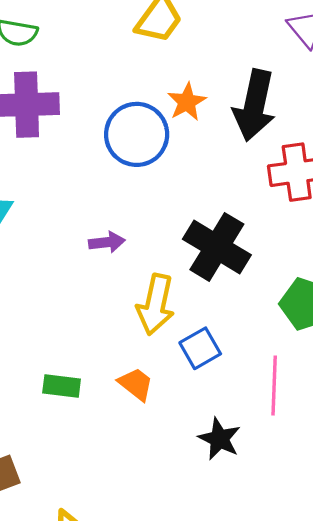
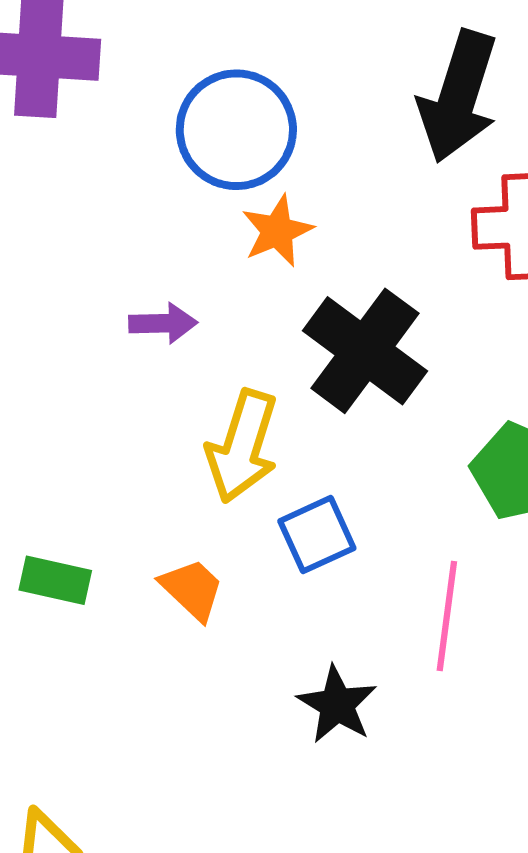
orange star: (187, 102) -> (277, 231), moved

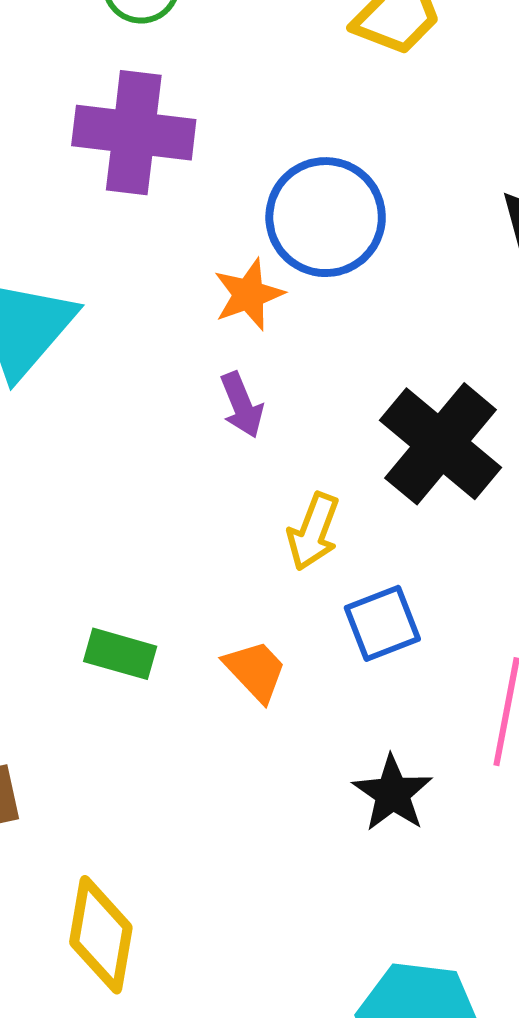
orange star: (277, 231) -> (249, 294), moved
purple arrow: (163, 323) -> (242, 405), turned 66
yellow arrow: (242, 446) -> (313, 532), size x0.7

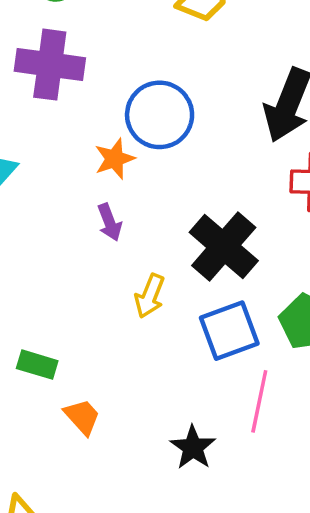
blue square: (382, 623) -> (229, 331), moved, size x1.4
orange trapezoid: (255, 671) -> (82, 417), moved

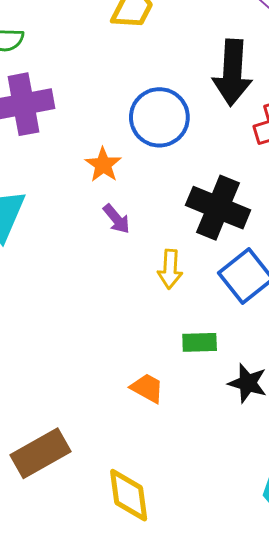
blue circle: (160, 115) -> (159, 117), moved
green rectangle: (37, 365) -> (200, 342), moved

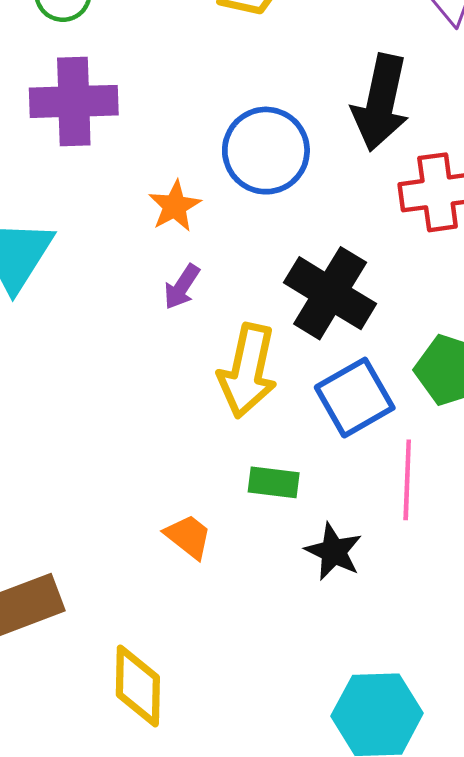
purple arrow: (116, 219) -> (182, 287), turned 64
yellow arrow: (170, 269) -> (248, 371), size x1.6

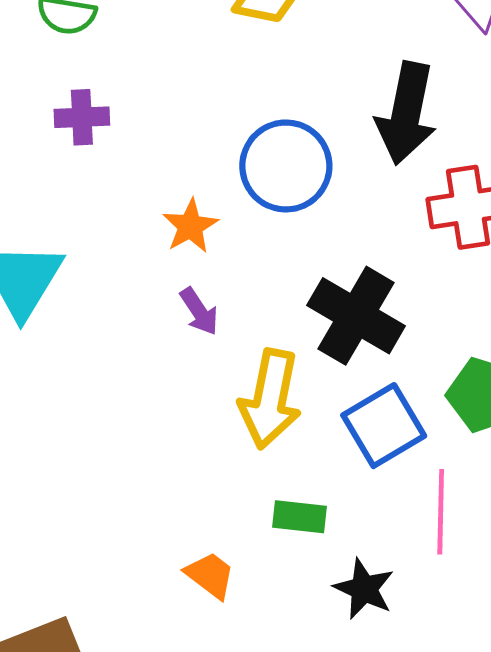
purple cross: (74, 101) -> (82, 117), size x0.6
purple arrow: (182, 287) -> (199, 311), turned -66

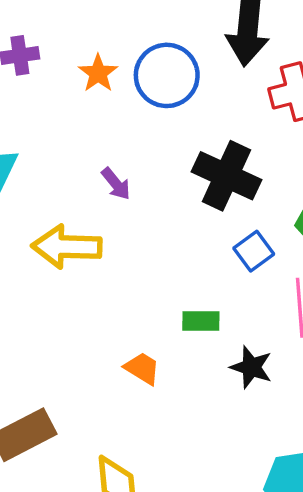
orange star: (190, 226) -> (98, 73), moved
yellow arrow: (270, 399) -> (67, 247), moved, turned 86
blue square: (384, 426) -> (254, 251), size x0.7

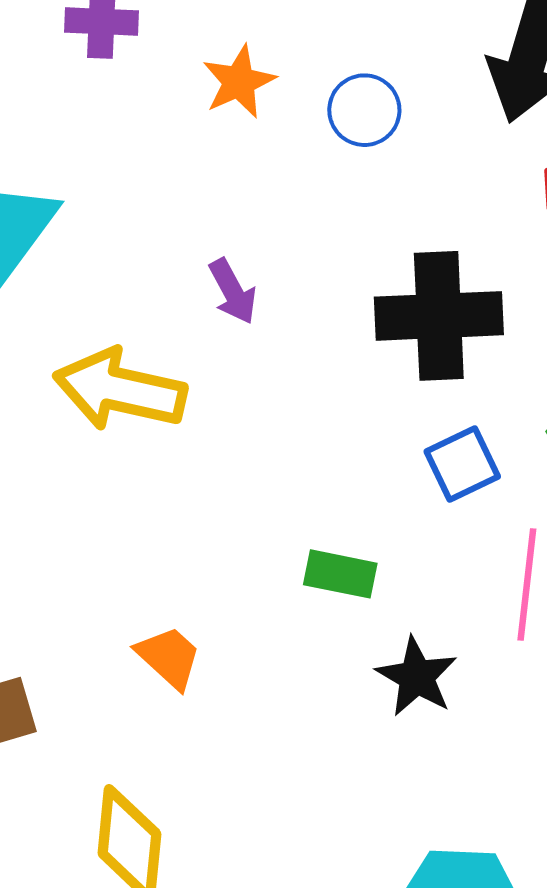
blue circle: (167, 75) -> (364, 110), size x0.6
black cross: (227, 176) -> (439, 316), turned -38
orange trapezoid: (142, 368) -> (169, 657), moved

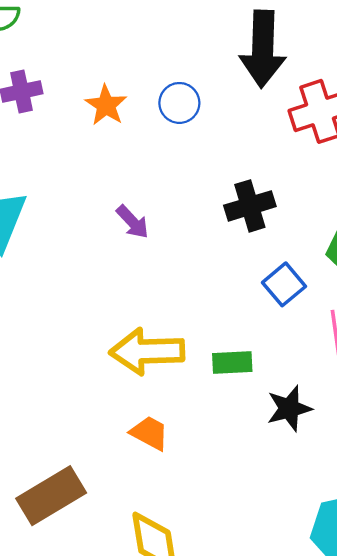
black cross: (439, 316) -> (250, 206), size x0.7
yellow arrow: (120, 390) -> (147, 351), moved
black star: (417, 677) -> (289, 408), turned -30

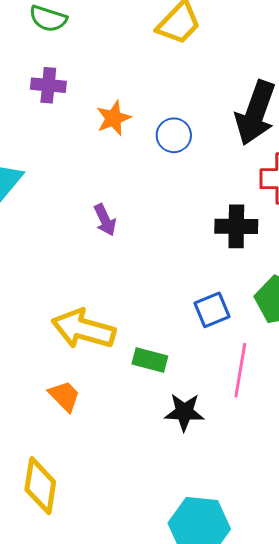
black cross: (250, 206) -> (236, 226), moved

